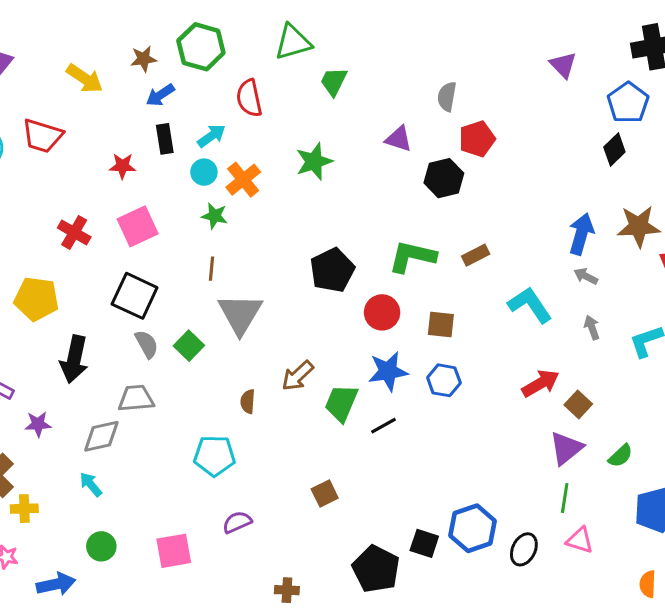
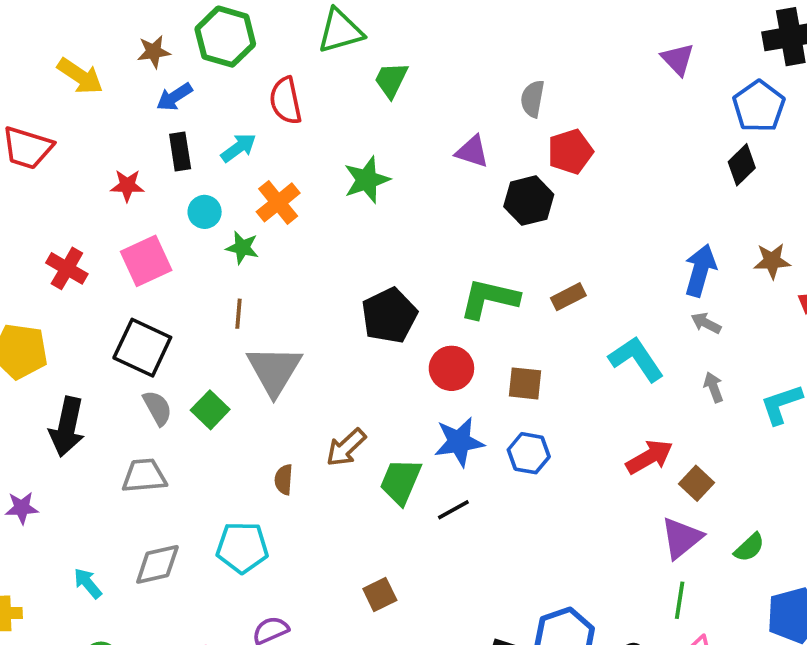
cyan circle: (204, 172) -> (205, 212), moved
brown star: (639, 226) -> (772, 261), size x0.7
gray diamond: (101, 436) -> (157, 564), moved

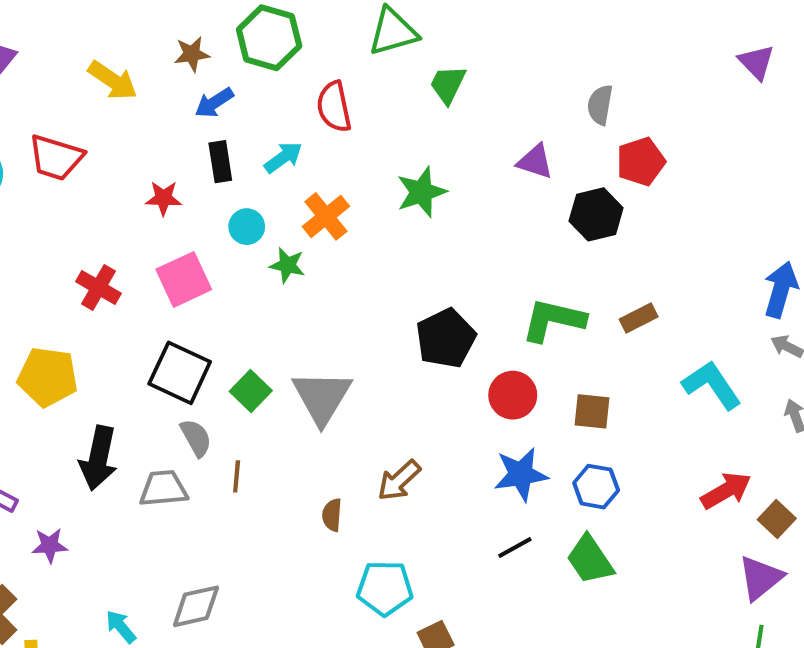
brown line: (238, 314) -> (237, 476), moved
green square: (210, 410) -> (251, 391), moved
gray trapezoid: (144, 476) -> (163, 489), moved
green trapezoid: (401, 481) -> (590, 560), moved, turned -57
cyan pentagon: (242, 547) -> (385, 588), moved

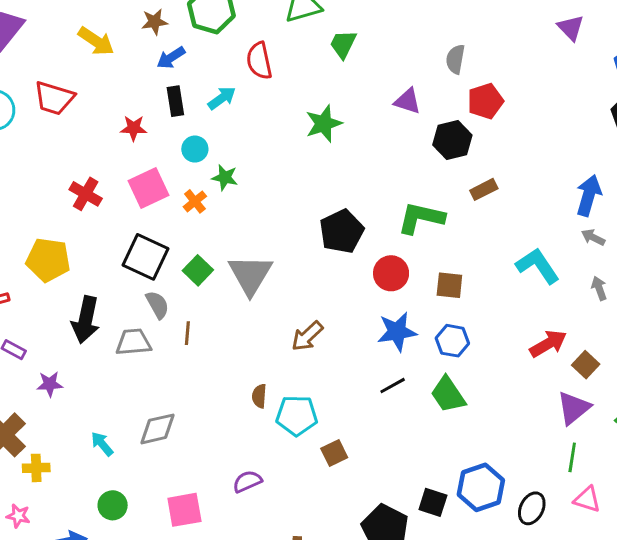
orange cross: (326, 216) -> (195, 201), moved, size x0.7
brown rectangle: (639, 318) -> (484, 189), moved
brown semicircle: (332, 515) -> (259, 396), moved

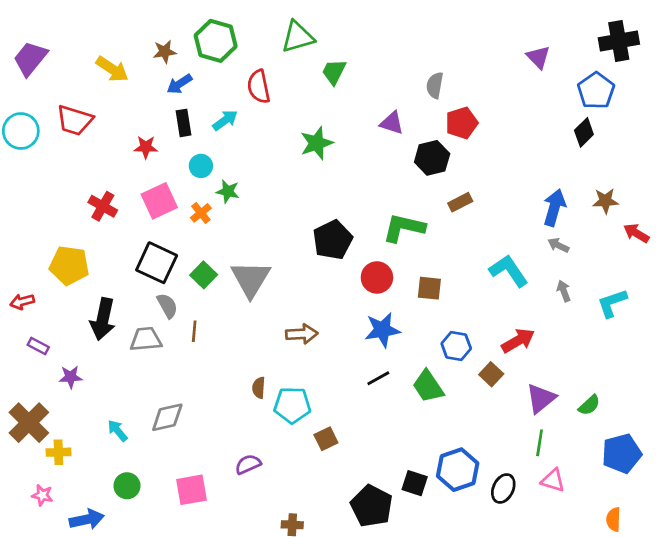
brown arrow: (307, 336) -> (302, 334), turned -140
blue hexagon: (452, 341) -> (456, 346), moved
brown square: (586, 365) -> (491, 374), moved

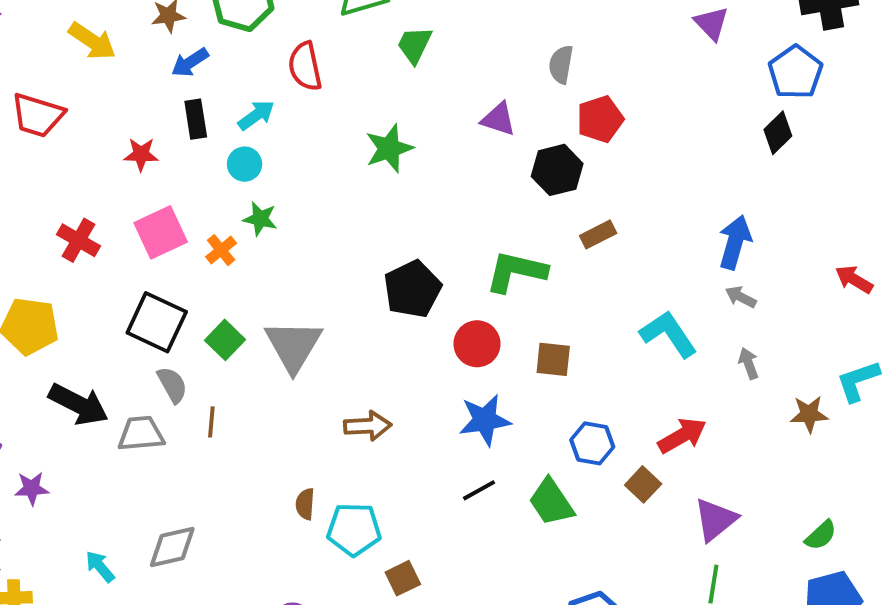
cyan circle: (201, 166) -> (245, 164), moved
brown star: (605, 201) -> (809, 414), moved
cyan L-shape: (612, 303) -> (858, 381), moved
black arrow: (103, 319) -> (78, 404), turned -75
green semicircle: (589, 405) -> (821, 535), moved

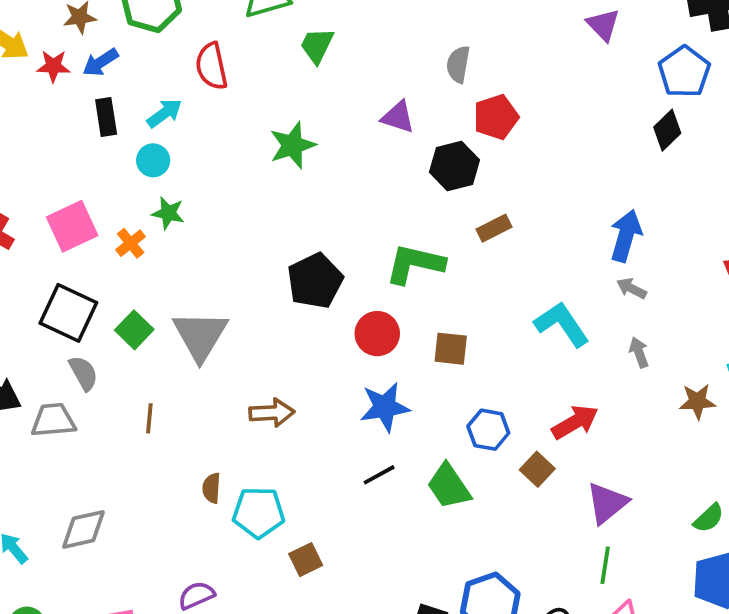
red star: (141, 154) -> (53, 66), moved
brown line: (211, 422) -> (149, 418), moved

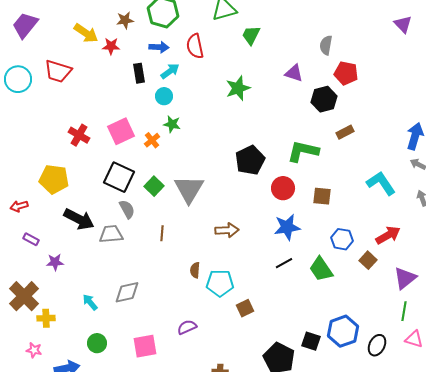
blue arrow: (100, 62) -> (159, 47), moved, turned -144
red pentagon: (496, 117) -> (346, 73), turned 30

